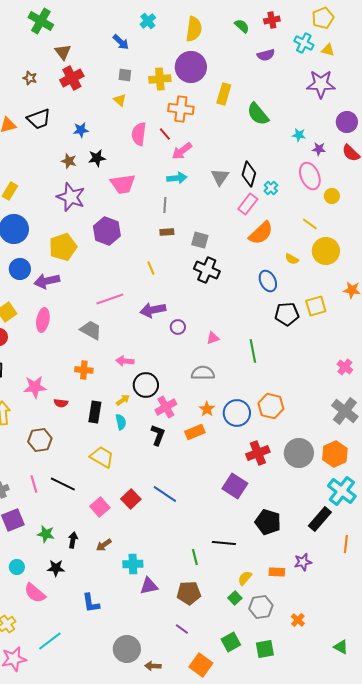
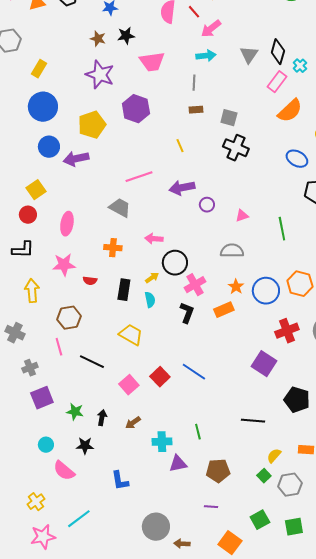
blue ellipse: (268, 281) -> (297, 159), turned -35
pink ellipse: (43, 320) -> (67, 224), moved
pink line: (34, 484) -> (59, 347), moved
green line: (195, 557) -> (198, 432), moved
purple line: (182, 629) -> (211, 507), turned -32

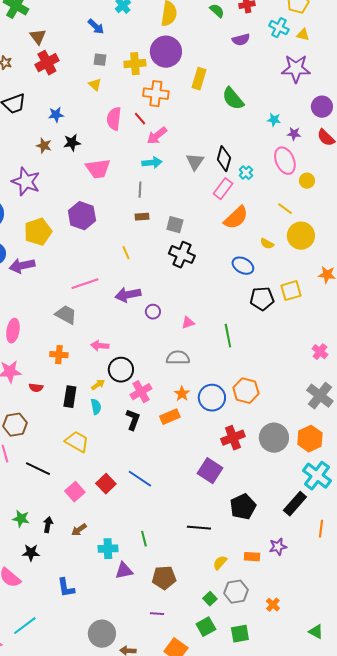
purple star: (100, 75) -> (26, 182), moved
black pentagon: (297, 400) -> (243, 507), turned 30
green square: (264, 476) -> (210, 599), moved

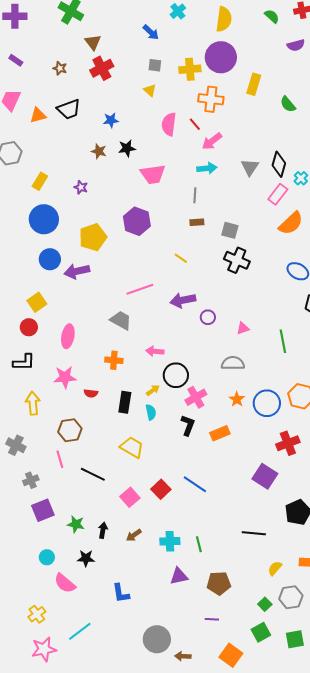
green semicircle: (233, 99) -> (288, 104), size x0.7
purple star: (26, 182) -> (81, 187), size x0.5
yellow line: (126, 253) -> (181, 258), turned -32
orange rectangle: (170, 417) -> (220, 433), moved
cyan cross: (108, 549) -> (170, 541), moved

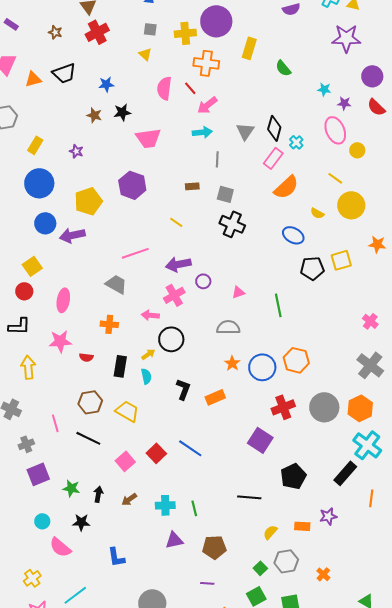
gray line: (195, 195) -> (217, 159), moved
pink cross: (196, 397) -> (174, 295), moved
brown hexagon: (70, 430) -> (90, 402), moved

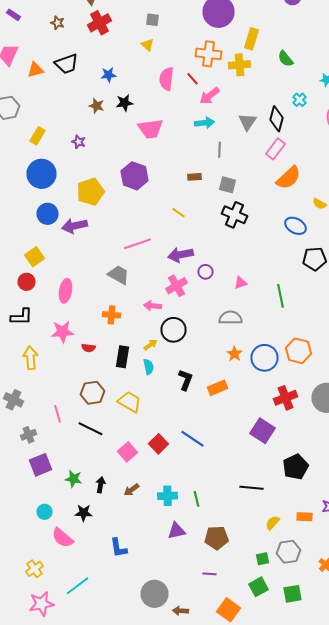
yellow cross: (185, 33) -> (240, 65), moved
cyan cross: (296, 142) -> (300, 100), moved
green square: (260, 568) -> (262, 559), turned 32

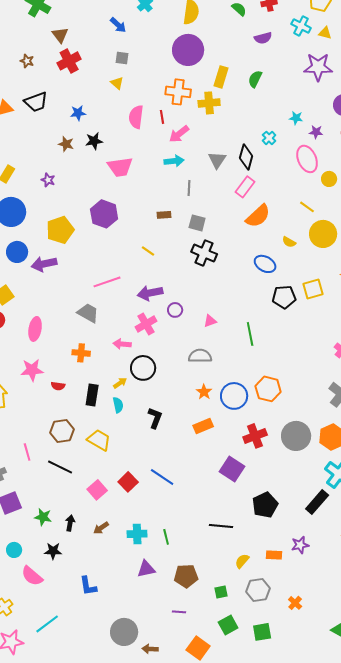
green semicircle: (286, 59) -> (255, 79), moved, turned 66
red line: (192, 79) -> (162, 117), turned 32
orange rectangle: (218, 388) -> (203, 426), moved
green square: (262, 559) -> (221, 592), moved

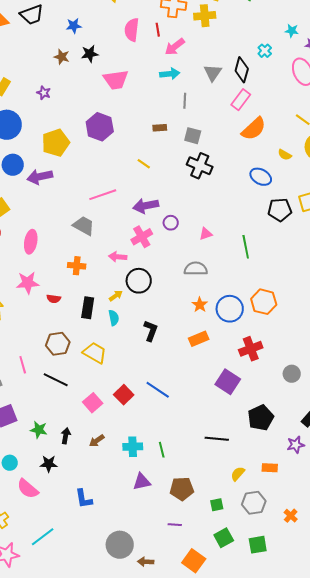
gray circle: (296, 436) -> (292, 374), moved, size x0.6
purple star: (300, 545) -> (296, 445), moved

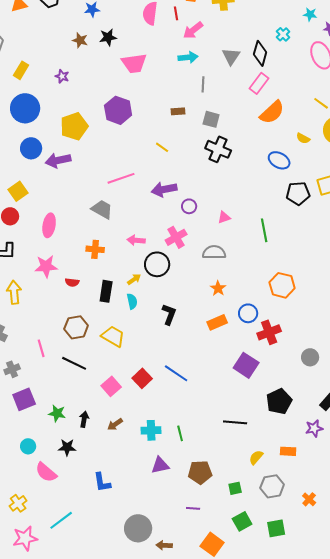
pink cross: (142, 237) -> (176, 237), moved
blue circle: (230, 309) -> (248, 313), moved, size x0.7

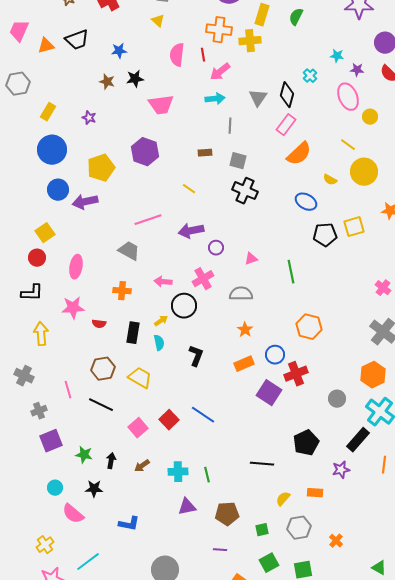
purple square: (246, 365) -> (269, 393), moved
blue L-shape: (102, 482) -> (129, 524), turned -70

